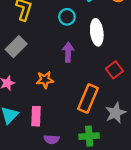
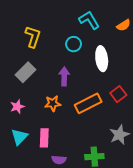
purple arrow: (68, 52) -> (64, 76), moved
orange rectangle: (88, 99) -> (88, 103), moved, turned 40

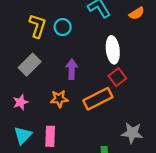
cyan circle: (74, 44) -> (63, 27), moved
red square: (118, 94) -> (117, 77), moved
gray star: (119, 135) -> (132, 133), turned 30

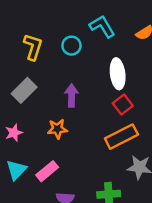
cyan circle: (63, 27) -> (71, 46), moved
orange rectangle: (98, 99) -> (121, 137), moved
pink rectangle: (50, 136) -> (47, 171), turned 48

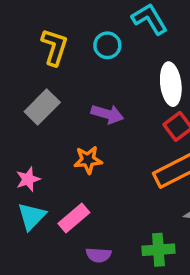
purple arrow: (71, 96) -> (107, 114), turned 105
pink star: (14, 133) -> (28, 179), moved

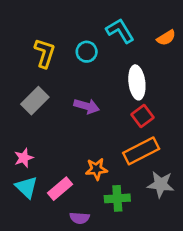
orange star: (88, 160) -> (96, 169), moved
cyan triangle: (32, 216) -> (27, 187), turned -30
green cross: (158, 250) -> (117, 198), moved

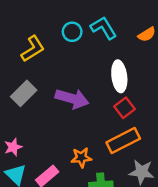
cyan circle: (87, 52) -> (72, 32), moved
yellow L-shape: (45, 53) -> (33, 49), turned 40
purple arrow: (87, 106) -> (72, 99), size x1.4

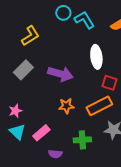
cyan circle: (72, 32) -> (63, 13), moved
red square: (125, 108) -> (109, 83), moved, turned -35
orange star: (81, 158) -> (66, 106), moved

